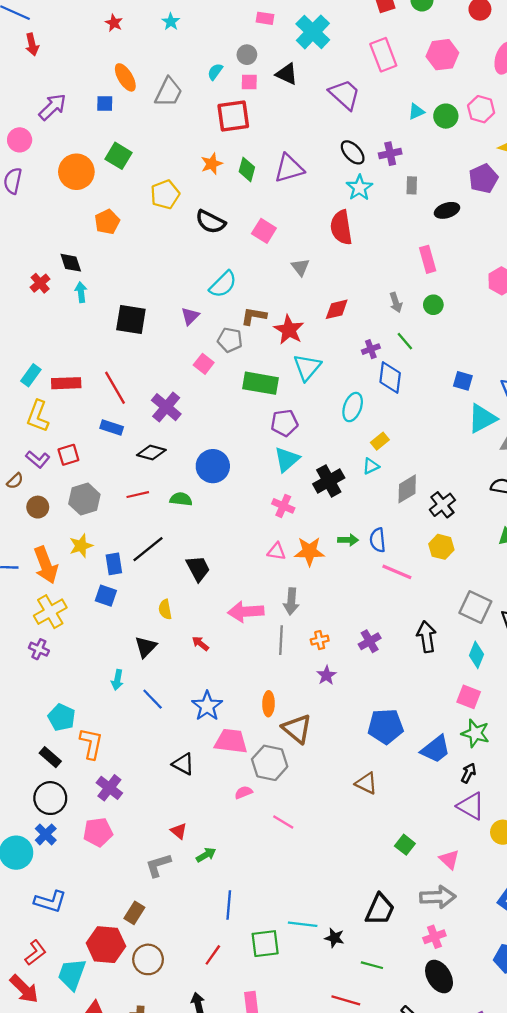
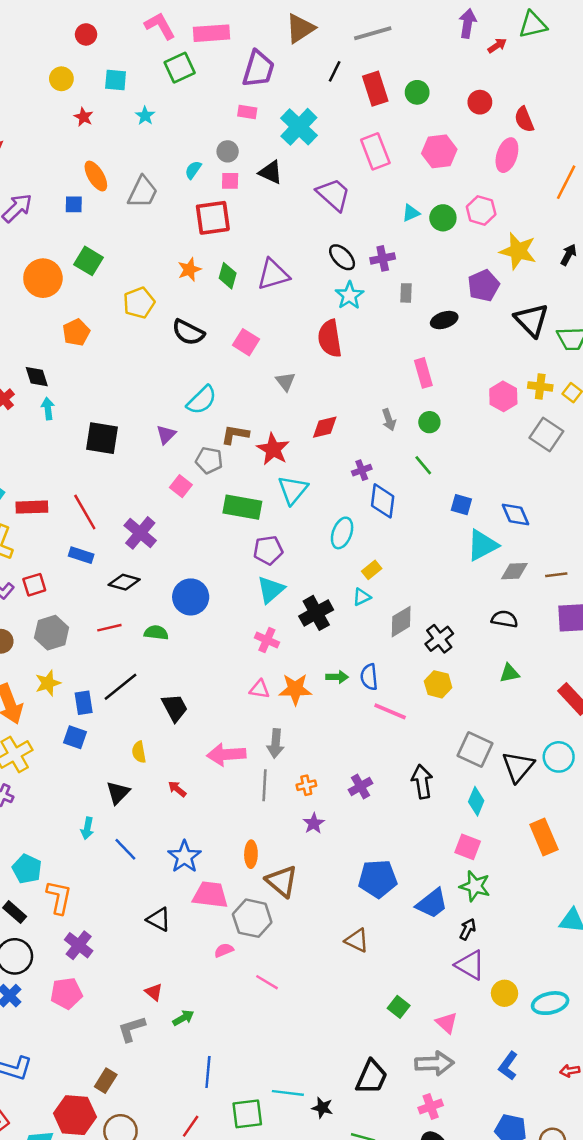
green line: (405, 341) -> (423, 465), moved

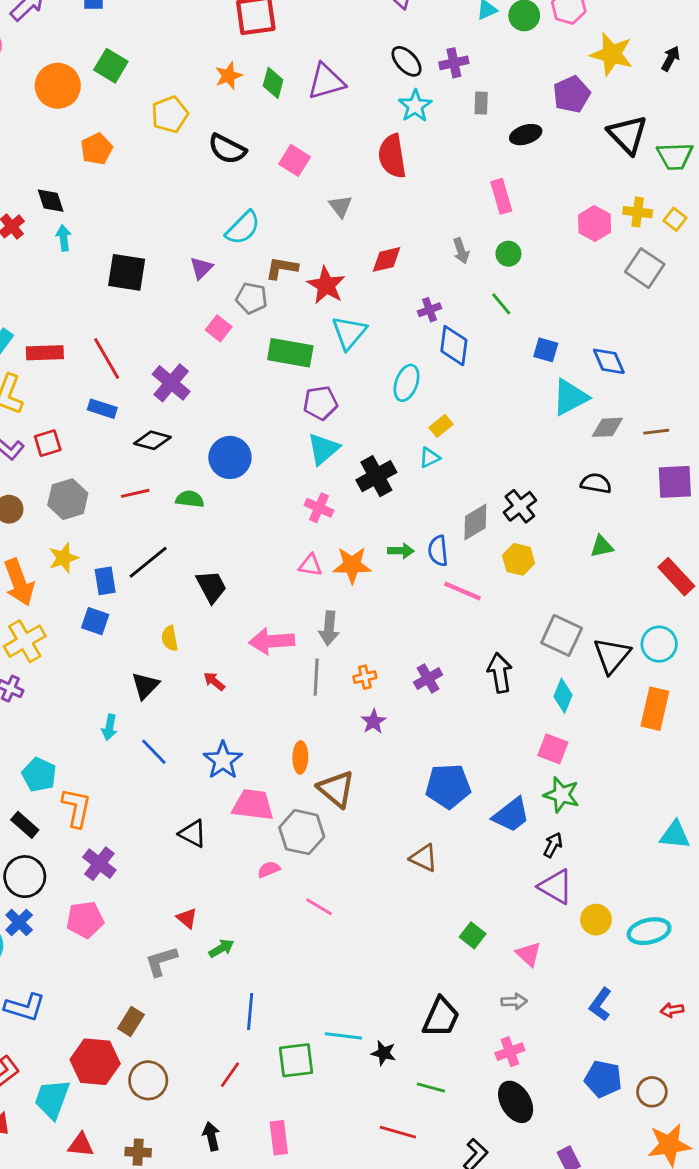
gray diamond: (401, 622) -> (475, 522), moved
orange rectangle: (544, 837) -> (655, 709), moved, turned 36
gray arrow: (434, 1063) -> (514, 1001), size x0.6

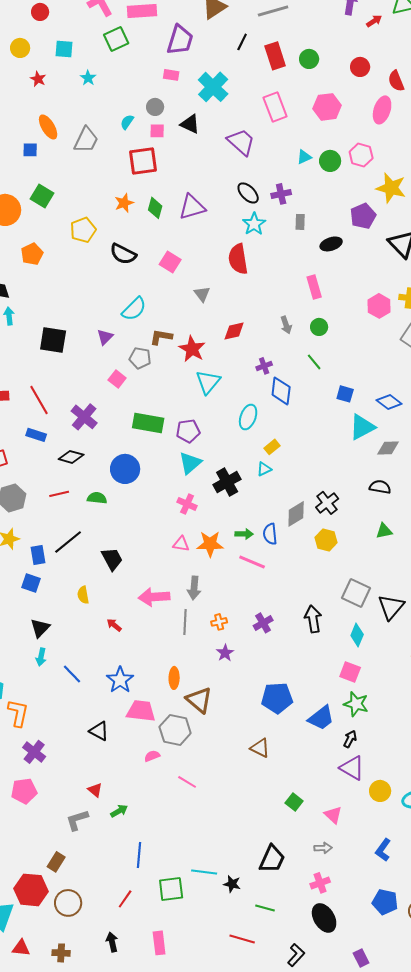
green rectangle: (290, 353) -> (148, 423), moved
blue diamond: (609, 361) -> (389, 402), turned -30
pink line: (462, 591) -> (252, 562), moved
black triangle: (145, 686) -> (40, 628), moved

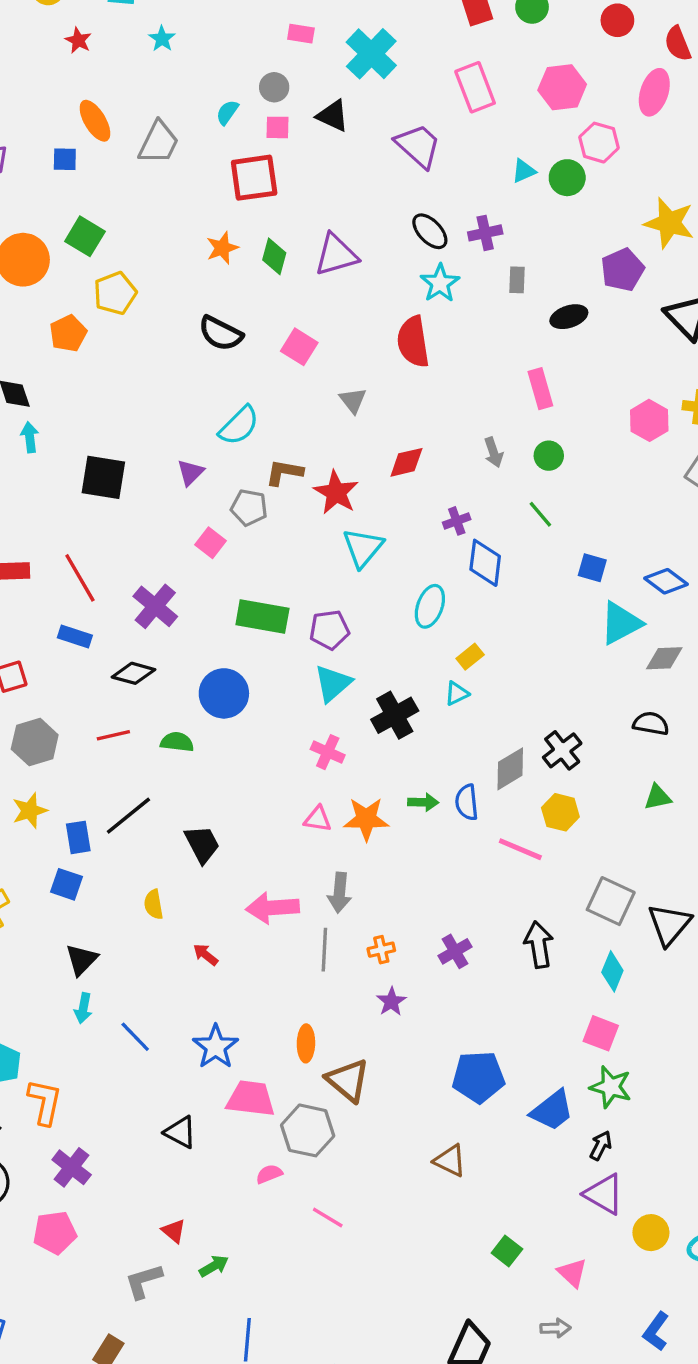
pink hexagon: (361, 155) -> (599, 143), moved
yellow pentagon: (83, 230) -> (115, 293), moved
pink line: (252, 562) -> (520, 849), moved

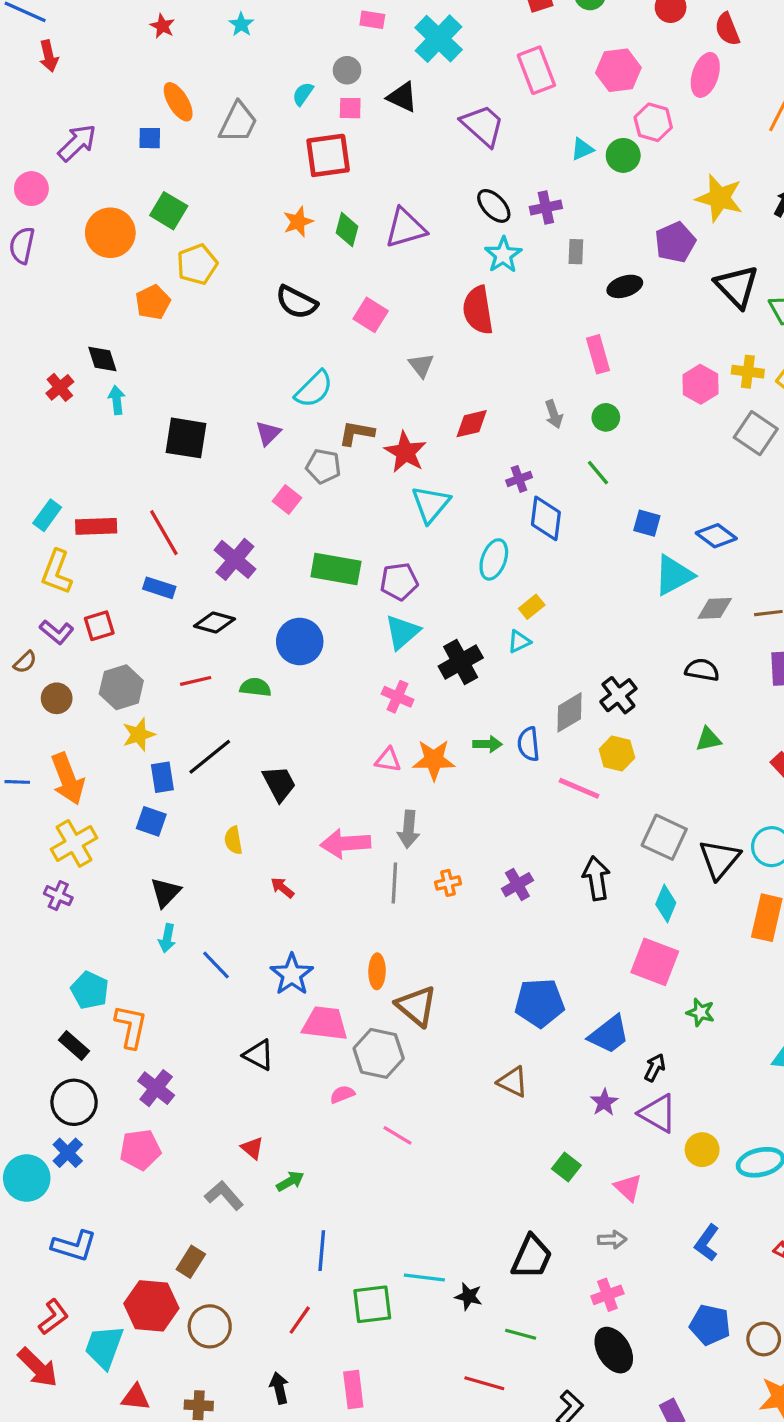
yellow star: (30, 811) -> (139, 735), moved
purple star: (391, 1002) -> (604, 1102), moved
pink square: (601, 1033) -> (655, 962), size x1.4
green star: (611, 1087) -> (701, 1012), moved, size x0.7
gray L-shape: (144, 1281) -> (224, 1195), turned 66

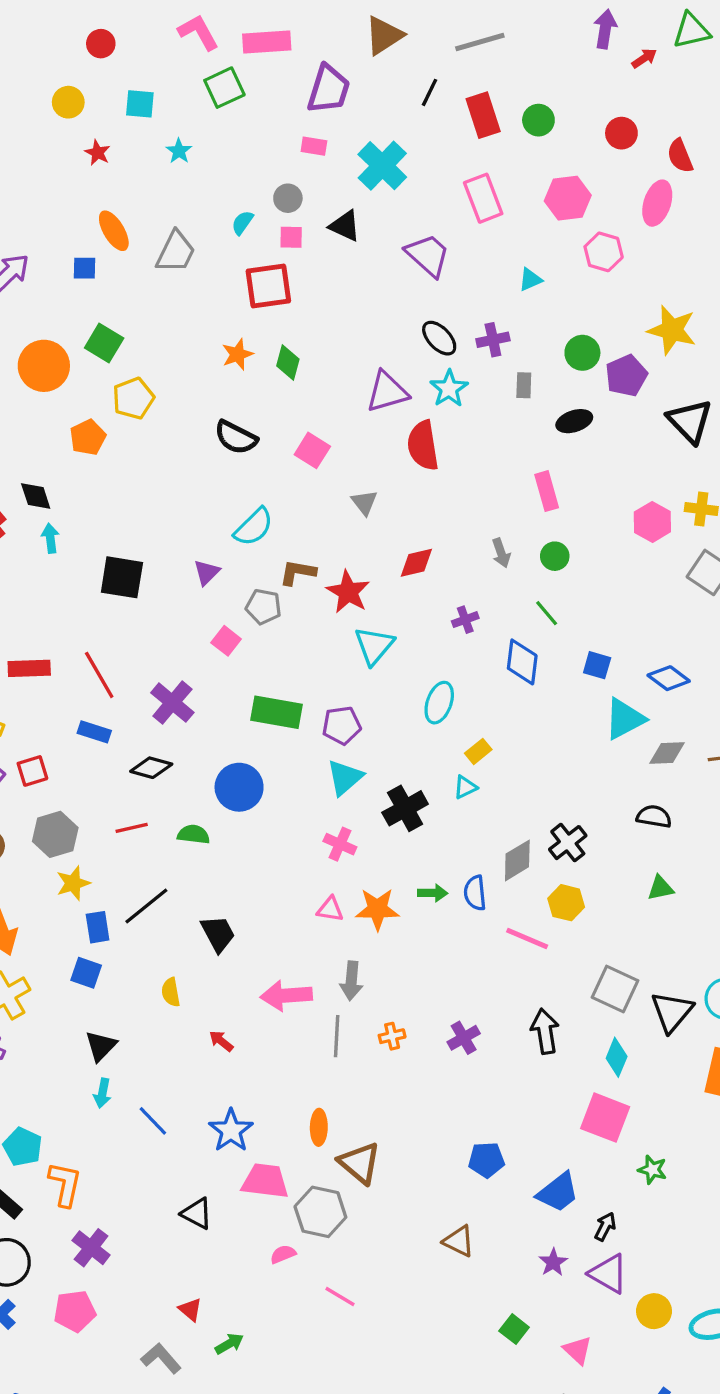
green circle: (623, 155) -> (582, 353), moved
purple triangle: (405, 228) -> (387, 392), moved
blue diamond: (546, 518) -> (522, 662), moved
blue pentagon: (540, 1003) -> (486, 1160), size x0.7

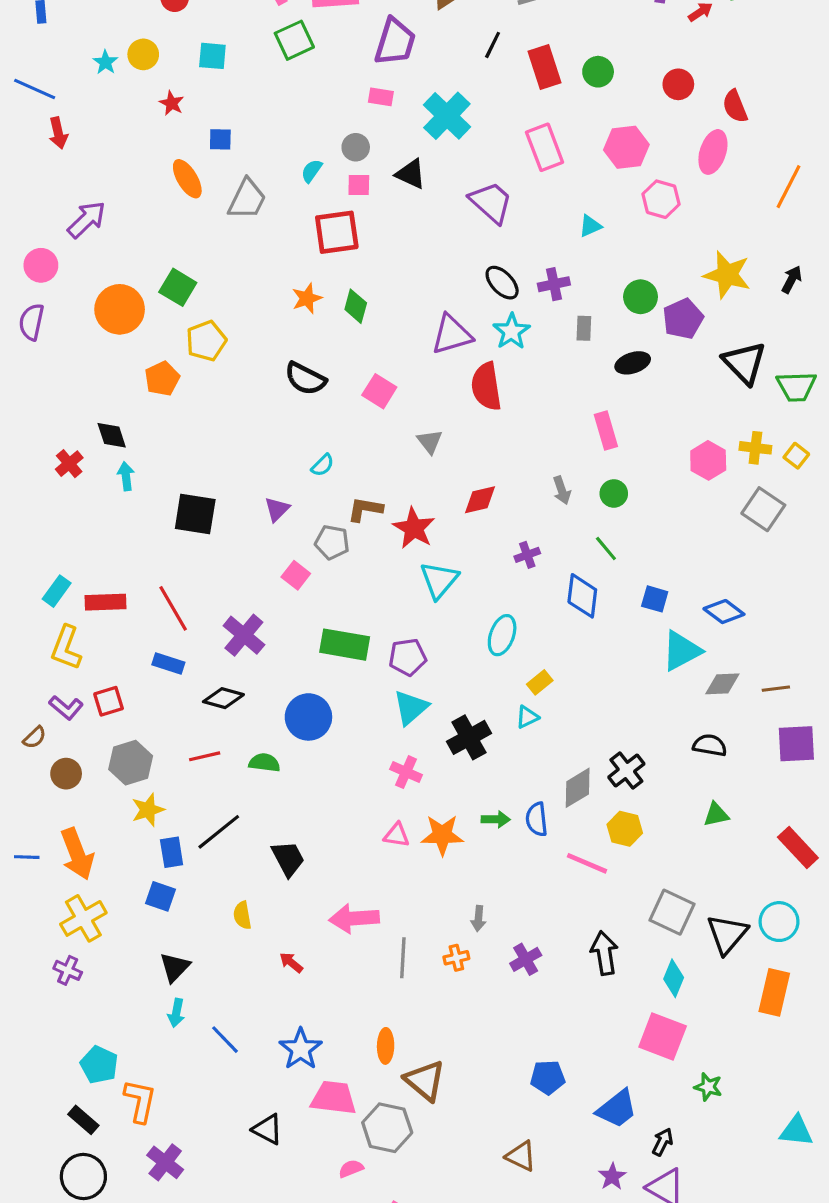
cyan star: (179, 151) -> (105, 62), moved
blue square: (85, 268) -> (220, 139), moved
cyan semicircle: (254, 527) -> (323, 465), size x0.6
gray arrow: (351, 981) -> (478, 918), moved, size x0.7

